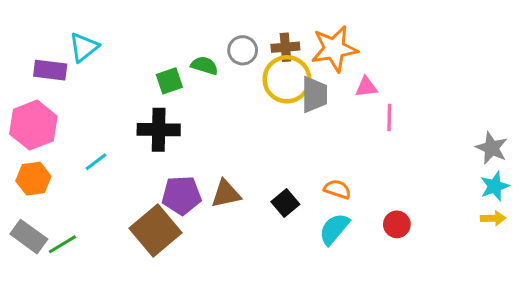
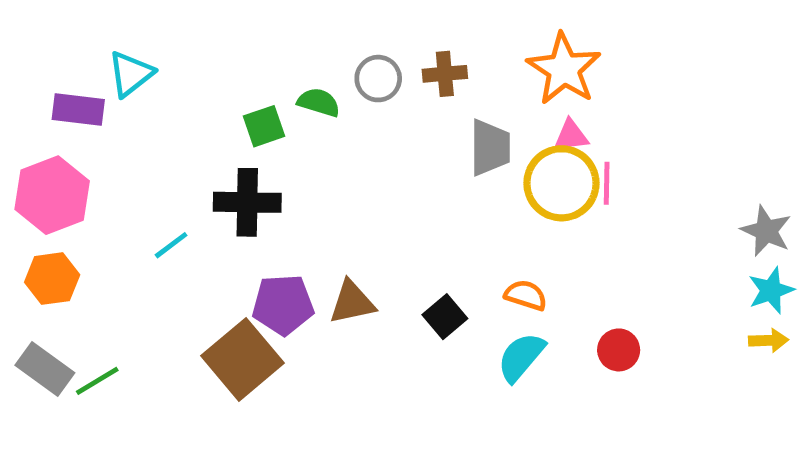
orange star: (334, 49) -> (564, 69), moved, turned -30
yellow circle: (287, 79) -> (561, 183), moved
cyan line: (96, 162) -> (171, 245), moved

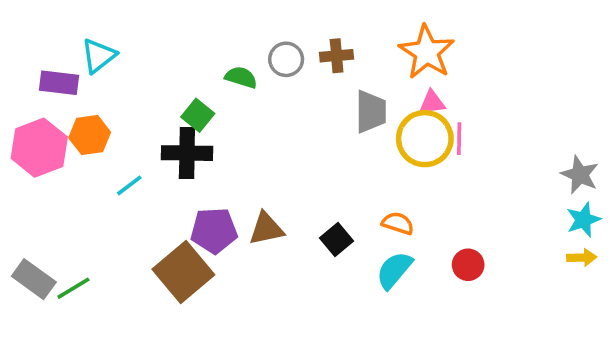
green square: (264, 126) -> (198, 115), moved, turned -32
orange hexagon: (52, 279) -> (90, 135), moved

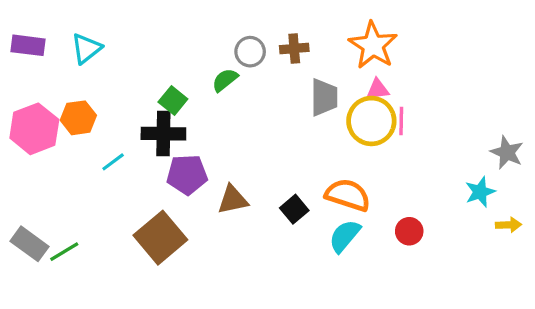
green semicircle: (241, 77) -> (225, 80), moved, turned -56
purple rectangle: (59, 83) -> (28, 45), moved
cyan star: (583, 220) -> (480, 192), moved
orange semicircle: (398, 223) -> (348, 195), size x1.6
purple pentagon: (214, 231) -> (187, 175), moved

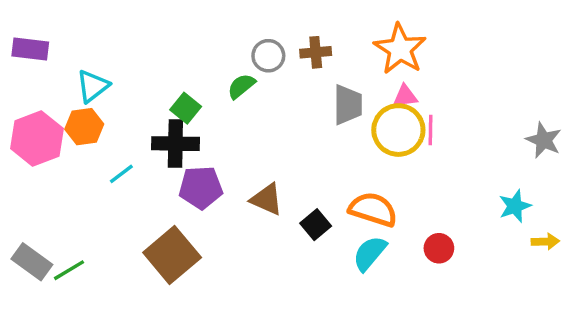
cyan triangle: (86, 48) -> (93, 86), moved
gray star: (507, 152) -> (544, 140), moved
brown triangle: (233, 200) -> (267, 199), moved, turned 36

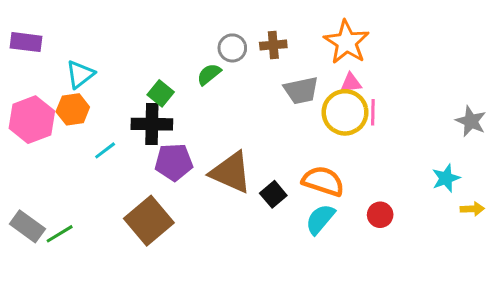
gray trapezoid: (348, 105) -> (301, 90), turned 78
brown triangle: (267, 199) -> (231, 172), size x1.5

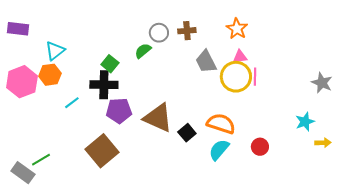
orange star: (346, 42) -> (237, 29), size x0.7
gray trapezoid: (301, 90) -> (206, 62), turned 75
gray rectangle: (27, 226) -> (23, 173), moved

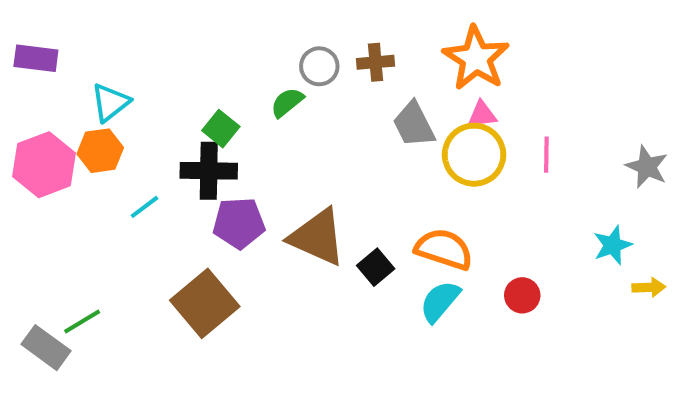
orange star: (237, 29) -> (476, 58), size x1.5
pink line: (255, 77) -> (546, 155), moved

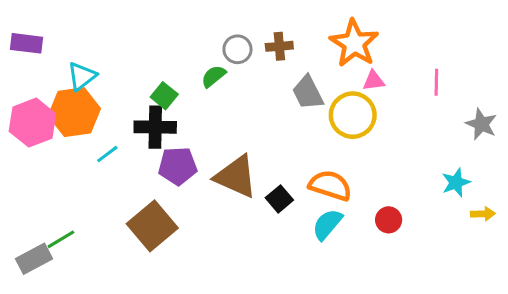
pink triangle: (482, 115) -> (374, 81), moved
orange hexagon: (100, 151) -> (74, 112), size x1.5
pink line: (546, 155) -> (436, 82), moved
gray rectangle: (46, 348) -> (34, 259), turned -64

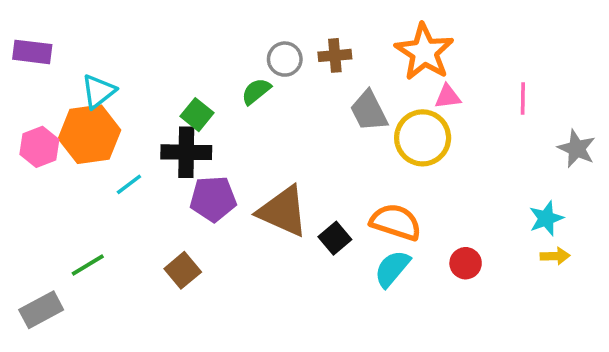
pink hexagon: (32, 123) -> (39, 147), size x0.7
yellow arrow: (483, 214) -> (555, 256), moved
brown square: (152, 226) -> (183, 270), size x0.6
green line: (61, 239) -> (88, 265), moved

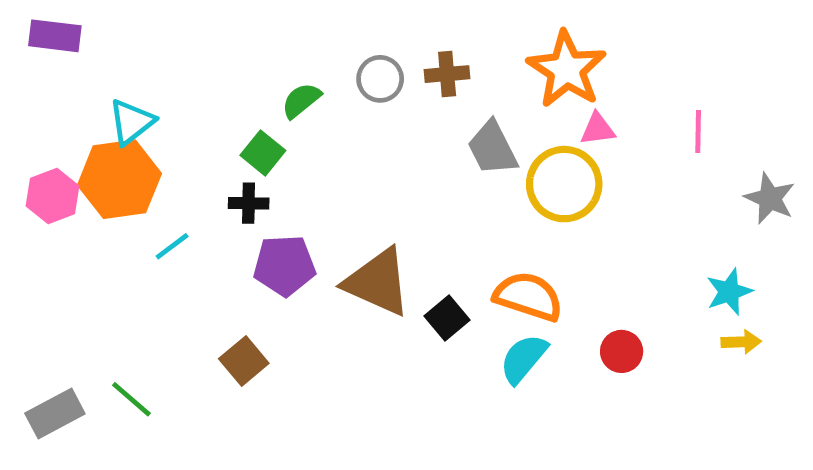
purple rectangle: (32, 52) -> (55, 36), moved
green semicircle: (256, 91) -> (301, 100), moved
black cross: (186, 152) -> (249, 203), size x0.6
green line: (88, 265) -> (131, 399), moved, turned 72

